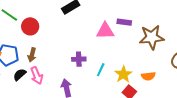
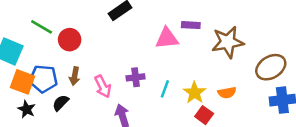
pink arrow: (37, 75) -> (103, 86), moved

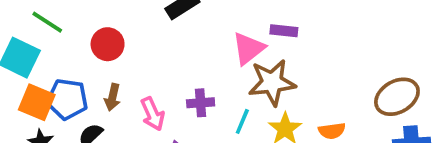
green line: (42, 27) -> (47, 22), moved
pink triangle: (167, 38) -> (248, 48), turned -35
brown star: (228, 42) -> (272, 82), moved

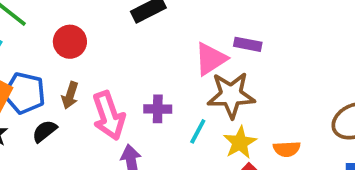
pink arrow: (153, 114) -> (109, 116), size x1.4

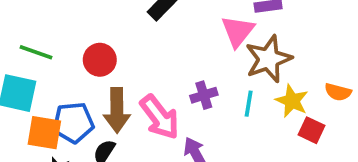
brown arrow: (70, 95) -> (117, 110), size x1.6
orange semicircle: (287, 149) -> (338, 92), turned 36

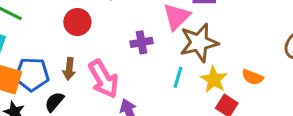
red circle: (100, 60) -> (77, 22), moved
purple cross: (204, 95) -> (142, 42), moved
brown arrow: (117, 110) -> (69, 69), size x0.6

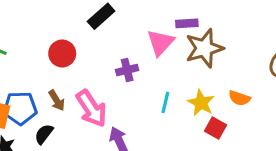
brown star: (199, 43) -> (204, 48), moved
brown arrow: (69, 69) -> (57, 100), turned -35

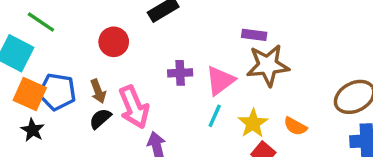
pink triangle: (161, 42) -> (220, 81), moved
black semicircle: (44, 134) -> (100, 119), moved

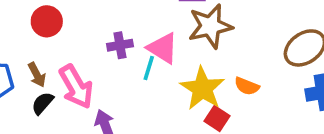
pink triangle: (220, 81) -> (163, 48), turned -44
cyan line: (215, 116) -> (149, 68), moved
yellow star: (253, 123) -> (202, 88), size x1.4

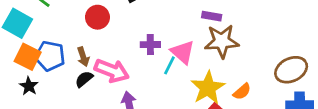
orange semicircle: (247, 86) -> (242, 92), turned -72
pink arrow: (76, 87) -> (112, 71), turned -48

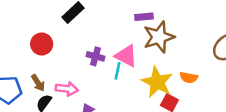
purple cross: (150, 45) -> (95, 56), turned 30
pink arrow: (112, 71) -> (67, 89), size x0.7
orange semicircle: (242, 92) -> (189, 78), turned 66

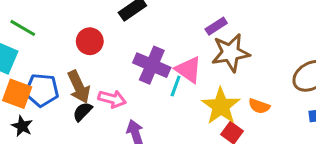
purple rectangle: (144, 17) -> (216, 26), turned -36
purple cross: (95, 56) -> (152, 65), size x1.6
brown arrow: (38, 83) -> (79, 87), size x1.5

